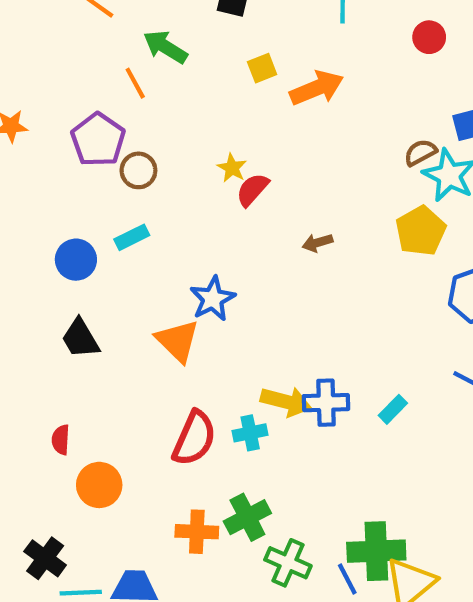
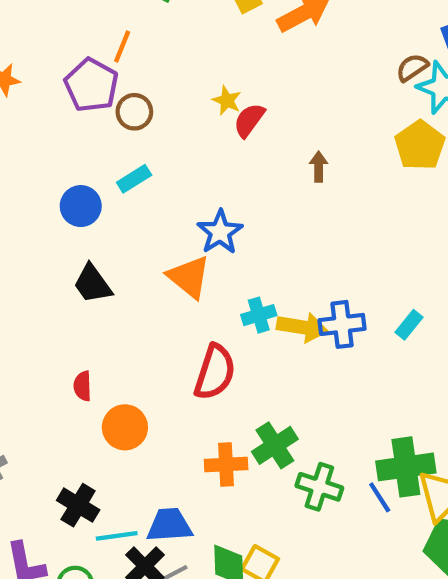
orange line: (135, 83) -> (122, 46), moved, turned 56
brown arrow: (317, 243) -> (319, 167), turned 112
cyan cross: (250, 433) -> (259, 315), moved

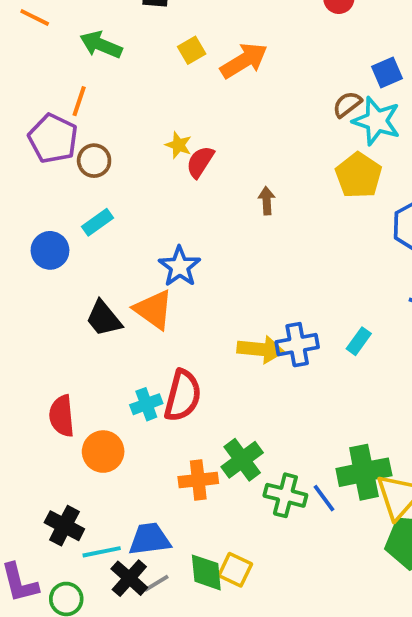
black trapezoid: (93, 284) -> (104, 318), moved
cyan cross: (259, 315) -> (146, 404), moved
red semicircle: (82, 386) -> (62, 416), size x1.5
blue line: (380, 497) -> (324, 498), moved

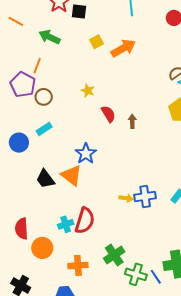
red semicircle: (200, 162) -> (108, 114), moved, turned 114
yellow arrow: (261, 349) -> (126, 198), size x0.6
orange cross: (198, 480) -> (78, 265), moved

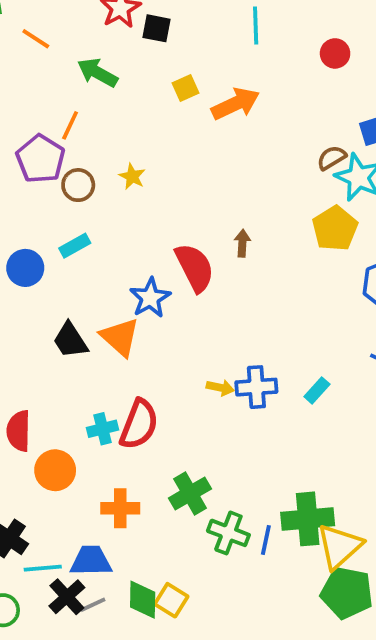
yellow star: (88, 91) -> (132, 176), moved
red semicircle: (108, 114) -> (195, 268), moved, size x1.5
blue line: (156, 277) -> (266, 540), turned 42

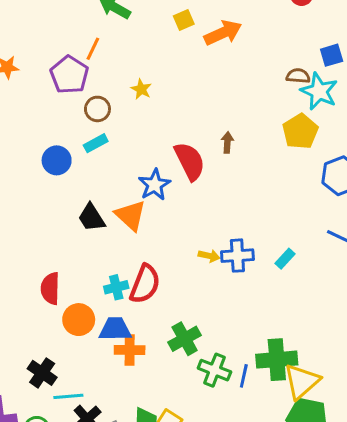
brown semicircle: (332, 158) -> (298, 76), turned 35
brown circle: (78, 185) -> (97, 109), moved
blue trapezoid: (91, 561) -> (115, 329), moved

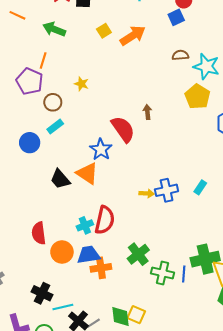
blue square: (332, 55) -> (176, 17), moved
brown semicircle: (298, 76) -> (180, 55), moved

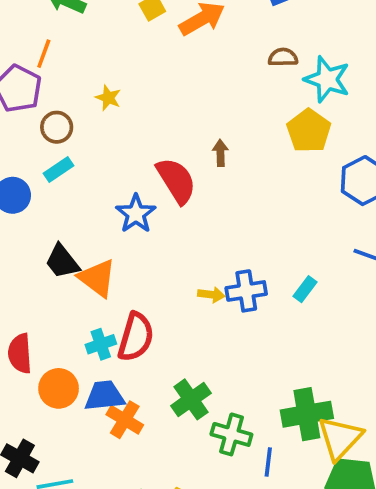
orange triangle: (87, 173) -> (97, 278), moved
orange cross: (101, 268) -> (125, 420), turned 36
blue line: (184, 274) -> (268, 462), moved

